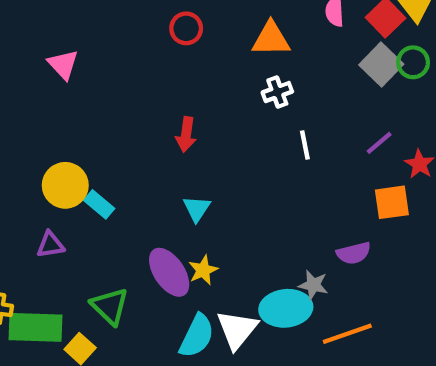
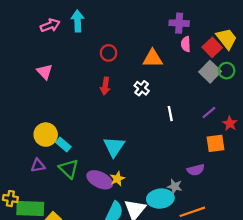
white cross: (277, 92) -> (142, 88), moved, turned -32
red arrow: (186, 134) -> (105, 86), moved
cyan triangle: (197, 209) -> (114, 147), size x1.5
purple ellipse: (169, 272) -> (100, 180), turned -30
green triangle: (110, 306) -> (69, 169), moved

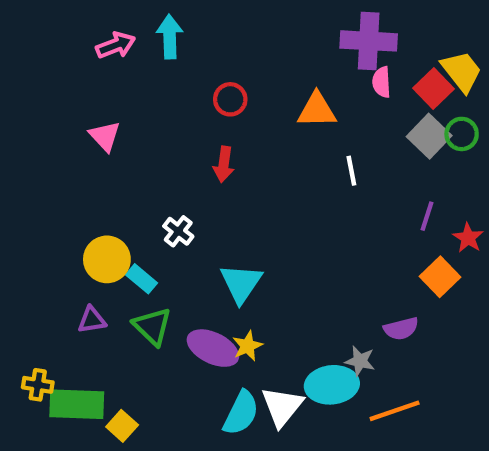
purple cross: (179, 23) -> (369, 41), size x1.4
white cross: (142, 88) -> (178, 231), moved
purple line: (209, 113) -> (427, 216), turned -32
white line: (170, 114) -> (351, 171), moved
orange square: (216, 143) -> (440, 277), turned -36

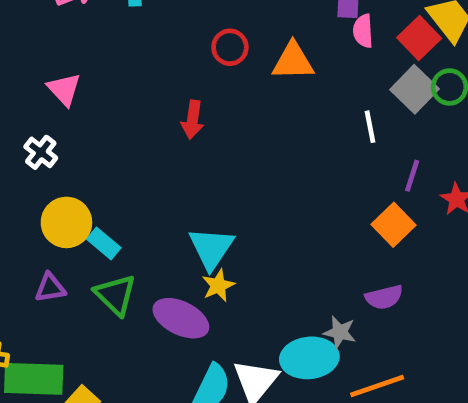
red circle: (230, 99) -> (230, 47), moved
white line: (351, 171) -> (370, 127), moved
white cross: (178, 231) -> (41, 152), moved
orange square: (440, 277) -> (393, 225), moved
yellow star: (248, 346) -> (218, 285), moved

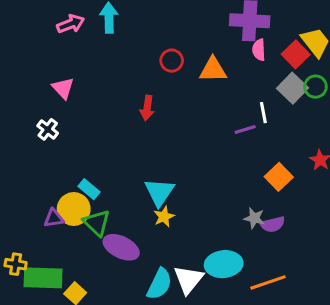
purple line: (412, 176) -> (245, 129), moved, turned 55
yellow circle: (66, 222) -> (74, 209), moved
purple ellipse: (181, 318) -> (121, 247), moved
gray star: (340, 332) -> (254, 218), moved

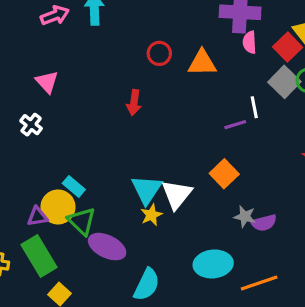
orange square: (279, 177) -> (224, 174), moved
green rectangle: (43, 278) -> (39, 256), moved, turned 57
white triangle: (188, 279) -> (177, 194), moved

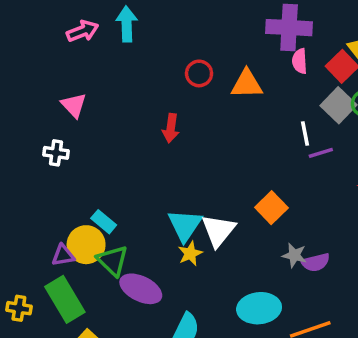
white cross: (31, 125) -> (56, 153), turned -30
purple line: (235, 125) -> (321, 153), moved

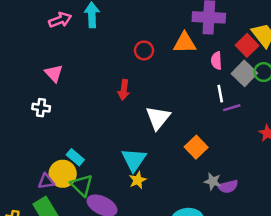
pink semicircle: (300, 61) -> (216, 61), moved
orange triangle: (247, 84) -> (185, 43), moved
white triangle: (218, 231) -> (158, 118), moved

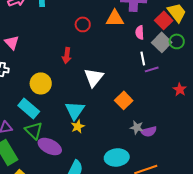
cyan rectangle: (75, 157) -> (29, 108), size x1.5
yellow circle: (63, 174) -> (41, 83), moved

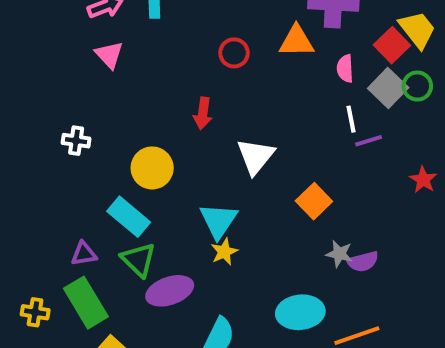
pink triangle: (12, 42) -> (109, 55), moved
purple ellipse: (50, 146) -> (170, 291), turned -45

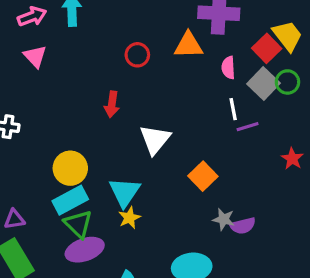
yellow circle: (152, 168) -> (70, 168), moved
cyan rectangle: (129, 217) -> (70, 200), moved, turned -68
green triangle: (138, 260) -> (78, 224), moved

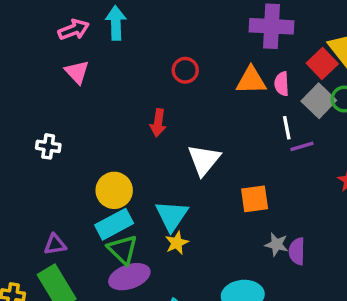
orange triangle: (188, 45) -> (251, 80), moved
orange square: (203, 176) -> (255, 199), turned 36
purple semicircle: (243, 226) -> (297, 251), turned 105

